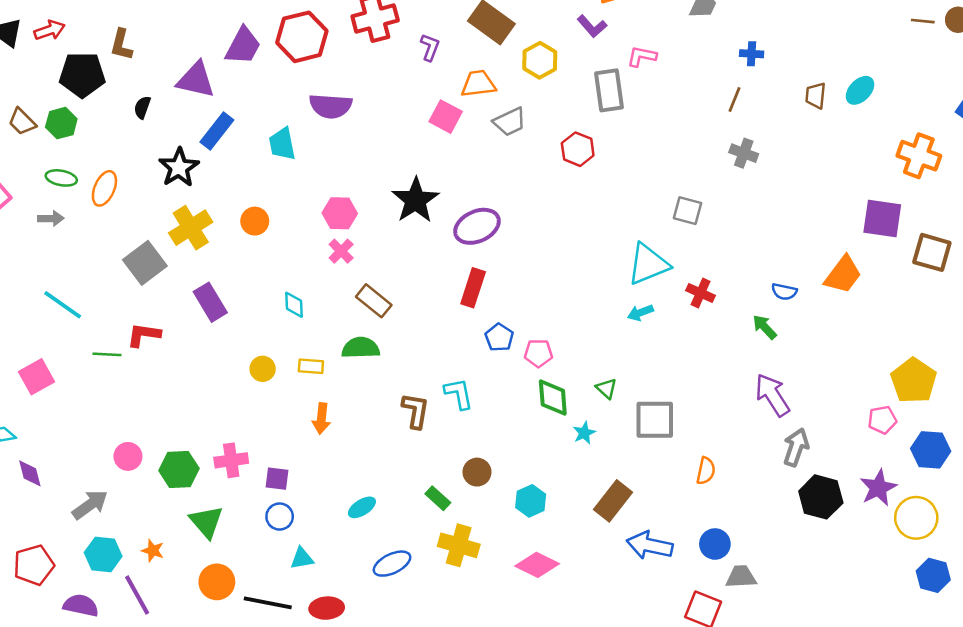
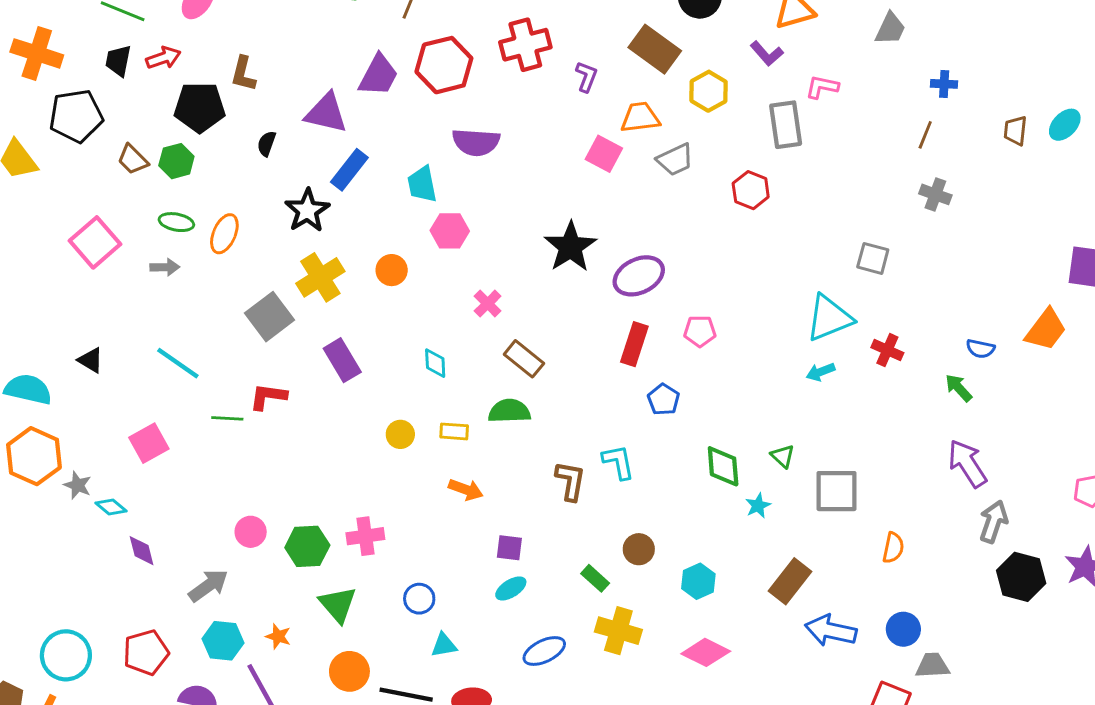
pink hexagon: (340, 213) -> (450, 231), moved
pink pentagon: (538, 353) -> (700, 331), moved
orange arrow: (321, 418) -> (466, 490), turned -76
purple square: (277, 479) -> (509, 548), moved

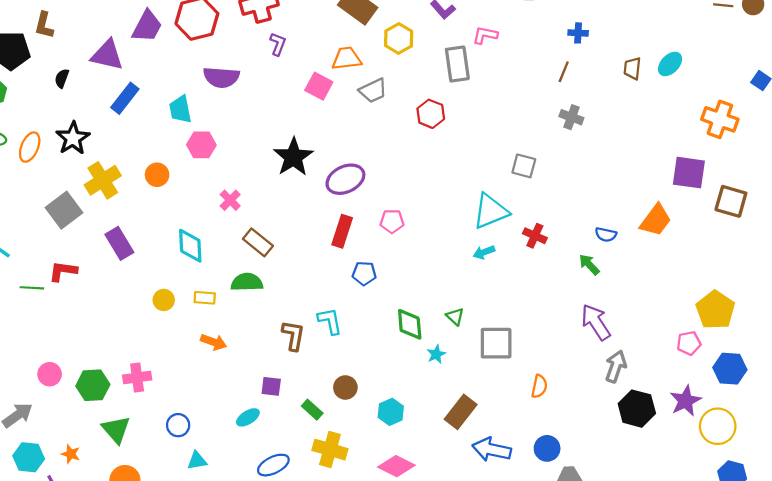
purple L-shape: (586, 77) -> (278, 44), moved
black star: (307, 210) -> (73, 138), moved
cyan diamond: (435, 363) -> (190, 246), size x1.5
blue pentagon: (663, 399) -> (364, 273), turned -30
purple square: (509, 548) -> (271, 386), moved

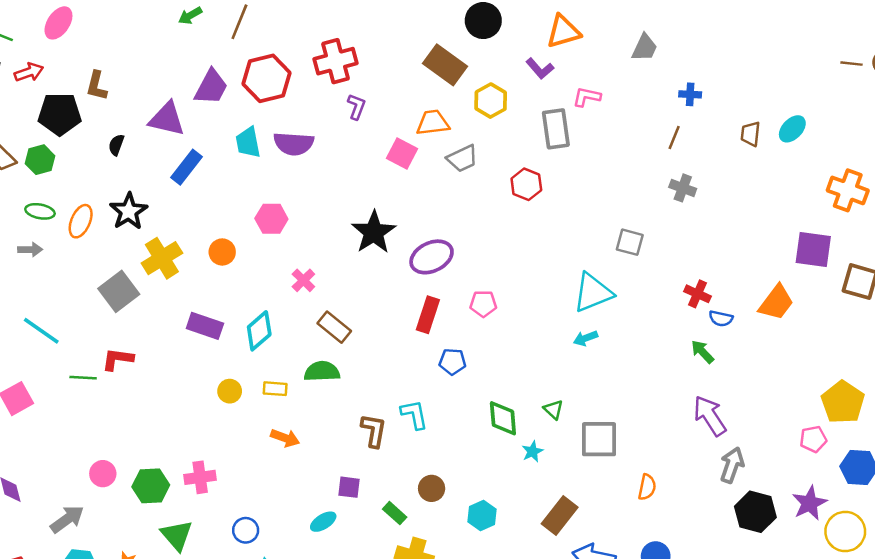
cyan trapezoid: (180, 109) -> (248, 142), moved
red cross: (535, 236) -> (698, 294), moved
purple rectangle: (119, 243) -> (205, 326), moved, turned -40
cyan diamond: (190, 246) -> (259, 331), turned 52

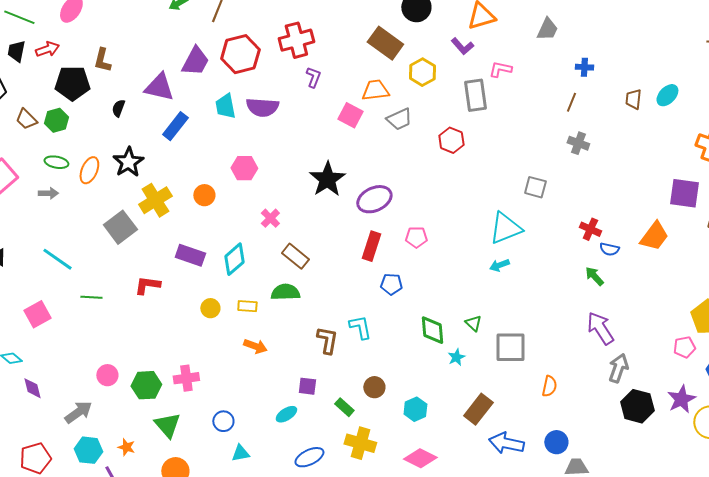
red L-shape: (118, 359) -> (147, 285), moved

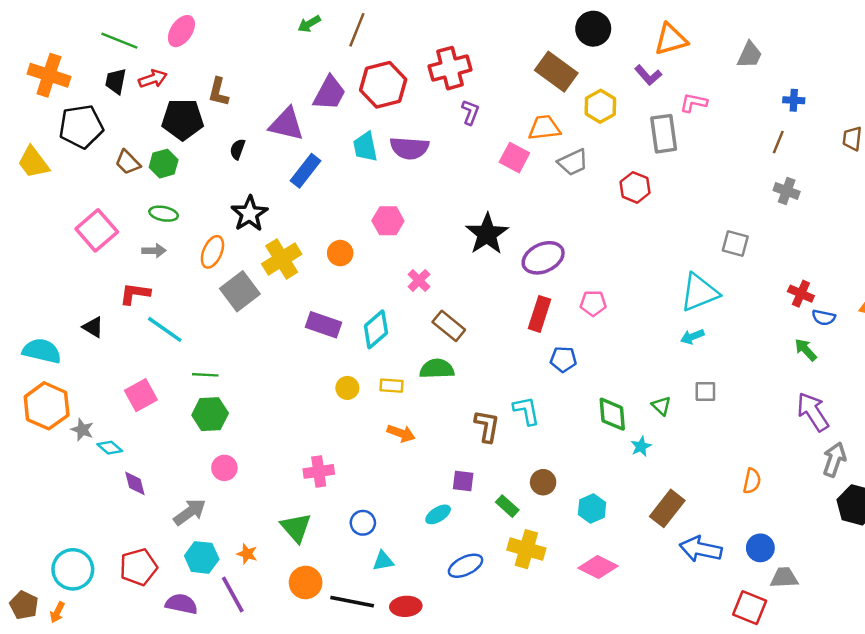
orange ellipse: (89, 170) -> (212, 252), moved
red L-shape: (147, 285) -> (135, 294), moved
gray square: (510, 347) -> (705, 392), moved, size x0.6
green hexagon: (146, 385) -> (210, 414), moved

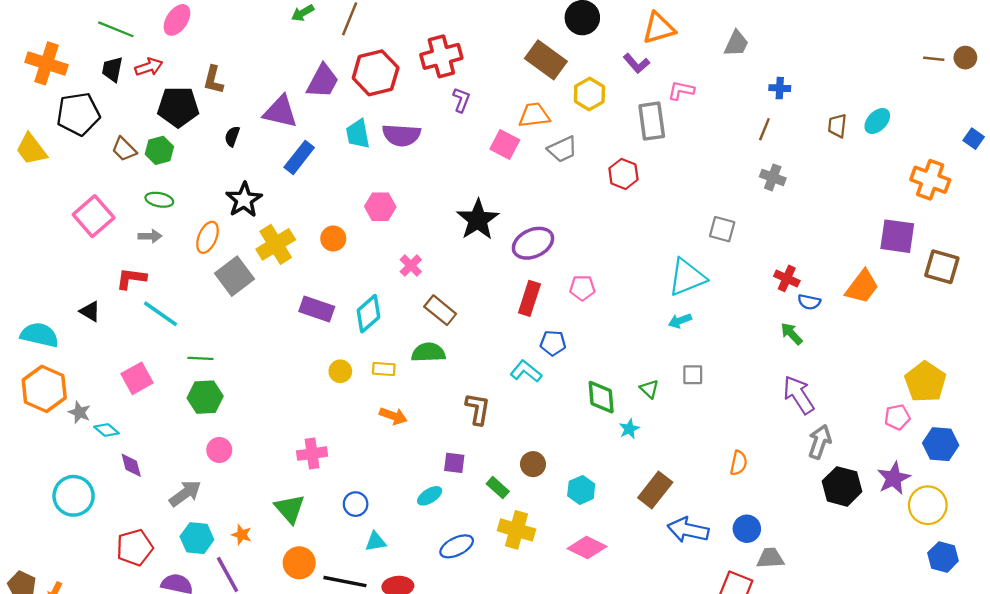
cyan L-shape: (526, 411) -> (526, 371), moved, turned -40
cyan circle: (73, 569) -> (74, 496), moved

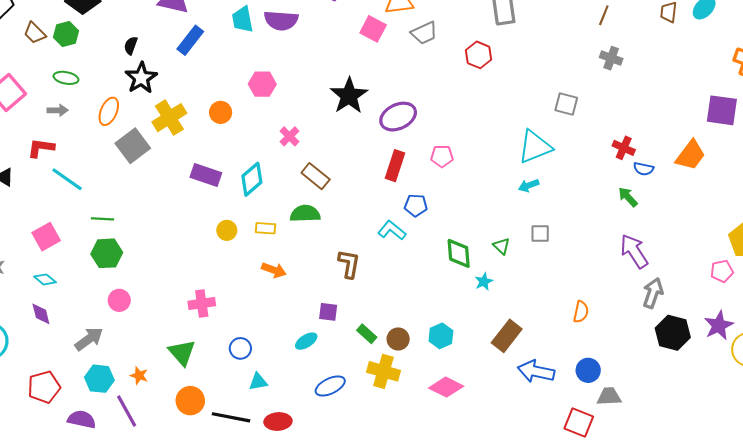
black semicircle: (232, 136) -> (131, 46), moved
cyan diamond: (106, 430) -> (45, 279), moved
brown circle: (533, 464) -> (398, 339), moved

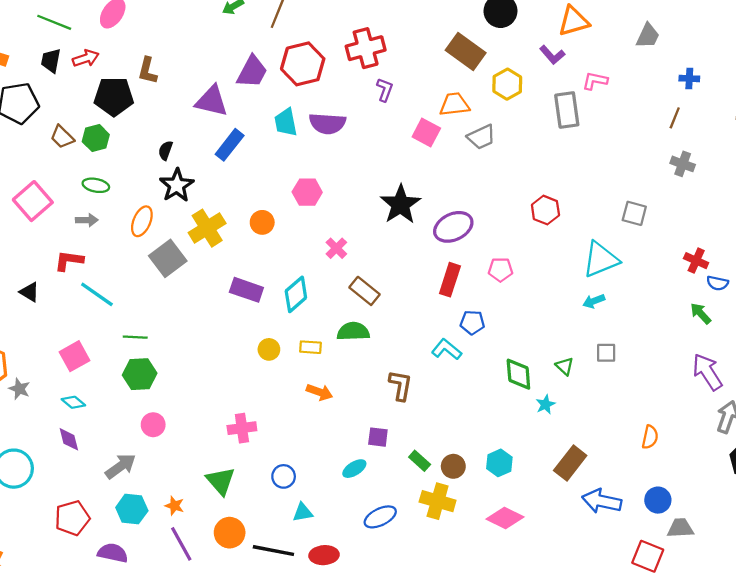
red hexagon: (479, 55) -> (545, 210), moved
purple line: (127, 411) -> (181, 544), moved

